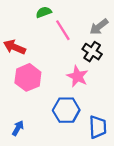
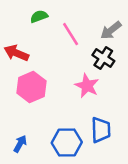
green semicircle: (44, 12) -> (39, 16), moved
blue hexagon: (66, 110) -> (67, 142), moved
blue trapezoid: (98, 127) -> (101, 130), moved

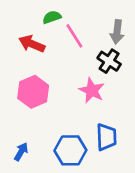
green semicircle: (39, 16) -> (52, 17), moved
gray arrow: (111, 30) -> (117, 32), turned -45
red arrow: (16, 53) -> (32, 44), moved

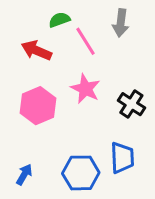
gray arrow: (117, 32) -> (121, 23), moved
black cross: (109, 61) -> (131, 104), moved
pink star: (92, 90) -> (85, 89), moved

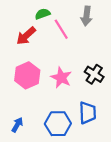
red arrow: (36, 50) -> (26, 36), turned -65
pink star: (85, 89) -> (61, 78), moved

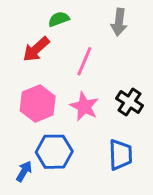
pink line: (61, 29) -> (84, 61), moved, turned 55
blue hexagon: (58, 124) -> (54, 152), moved

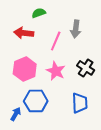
gray arrow: (119, 22) -> (76, 29), moved
red arrow: (36, 49) -> (24, 33), turned 48

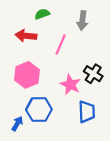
gray arrow: (76, 29) -> (82, 21), moved
pink star: (56, 71) -> (70, 85), moved

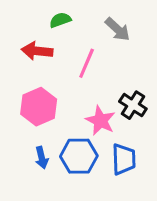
gray arrow: (82, 21) -> (117, 29), turned -54
blue hexagon: (39, 110) -> (79, 156), moved
blue arrow: (17, 124) -> (42, 158), moved, turned 136

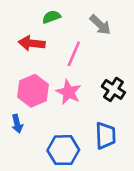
pink star: (100, 121) -> (69, 92), moved
blue hexagon: (79, 156) -> (63, 150), moved
blue arrow: (42, 158) -> (17, 124), moved

